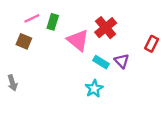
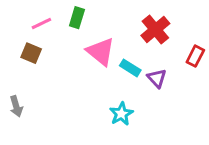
green rectangle: (53, 22) -> (77, 18), moved
red cross: (106, 28) -> (155, 29), moved
cyan rectangle: (101, 62) -> (130, 68), moved

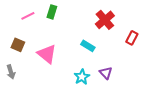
pink triangle: (101, 52) -> (47, 54), moved
brown square: (31, 53) -> (18, 45), moved
purple triangle: (157, 78) -> (106, 73), moved

